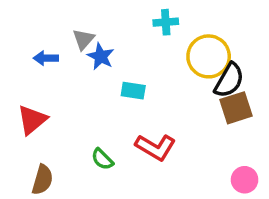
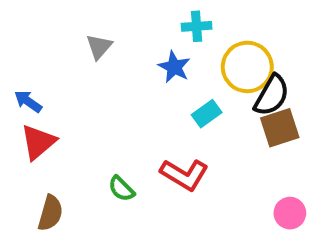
blue star: (101, 56) -> (174, 67), moved
blue arrow: (46, 58) -> (28, 101), moved, turned 35
cyan rectangle: (133, 91) -> (207, 114), moved, turned -45

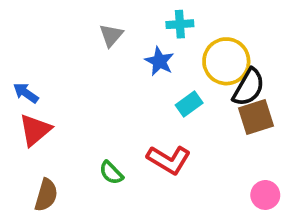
gray triangle: (99, 47) -> (111, 35), moved

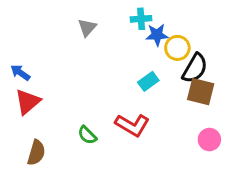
blue star: (159, 61) -> (157, 35), moved, turned -30
yellow circle: (226, 61) -> (177, 48), size x0.7
brown square: (256, 117) -> (201, 92), turned 32
pink circle: (265, 195) -> (209, 140), moved

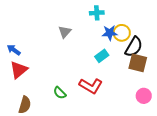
gray triangle: (87, 28) -> (65, 32), moved
blue star: (157, 35) -> (110, 33), moved

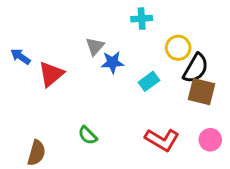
blue star: (110, 33) -> (112, 62), moved
blue arrow: (14, 50) -> (20, 57), moved
red triangle: (19, 70) -> (51, 74), moved
red L-shape: (91, 86) -> (162, 140), moved

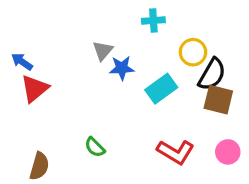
red triangle: (51, 74) -> (35, 89), moved
cyan rectangle: (149, 81) -> (161, 89), size x1.4

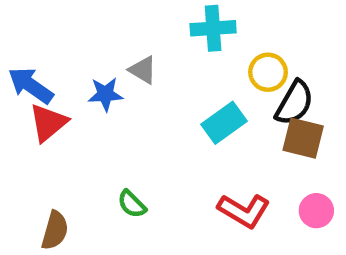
cyan cross: (153, 20) -> (213, 28), size x1.4
gray triangle: (103, 51) -> (143, 70), turned -40
blue arrow: (22, 62) -> (31, 85), size x1.5
blue star: (122, 68) -> (105, 94), moved

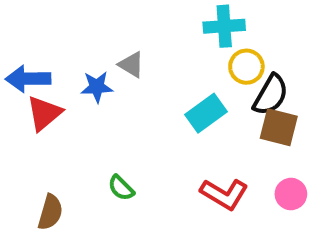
cyan cross: (213, 28) -> (224, 26), moved
blue arrow: (31, 85) -> (28, 79), turned -36

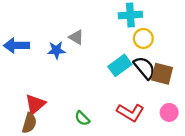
black semicircle: (271, 95) -> (144, 68), moved, turned -70
red triangle: (44, 113) -> (35, 104), moved
green semicircle: (121, 188) -> (82, 118), moved

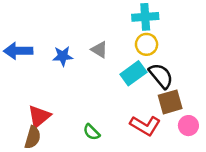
gray triangle: (76, 37) -> (99, 50), moved
yellow circle: (143, 38) -> (147, 44), moved
brown square: (162, 74) -> (170, 102), moved, turned -30

